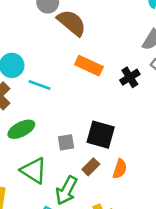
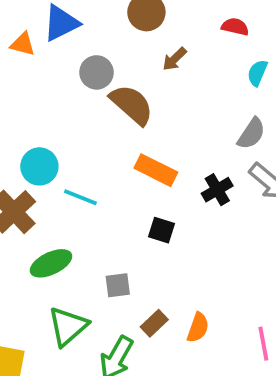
black square: (101, 135) -> (161, 230), moved, size x0.6
green triangle: (34, 171) -> (68, 326), turned 44

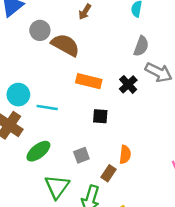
orange semicircle: (198, 328) -> (125, 155), moved

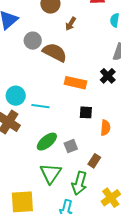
black cross: (128, 84) -> (108, 76), moved
green ellipse: (38, 151) -> (47, 142), moved
orange semicircle: (125, 155) -> (105, 128), moved

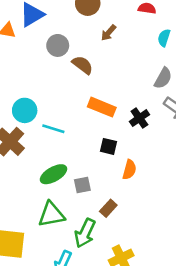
brown semicircle: (55, 52) -> (83, 65), size x0.7
black cross: (108, 76) -> (139, 118), moved
green triangle: (51, 173) -> (51, 215), turned 35

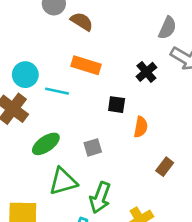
orange rectangle: (102, 107) -> (86, 65), moved
green ellipse: (54, 174) -> (46, 144), moved
brown rectangle: (108, 208) -> (165, 167), moved

